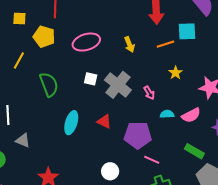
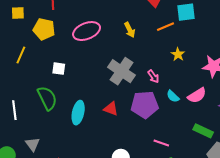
white square: (91, 79) -> (59, 69), moved
green semicircle: (49, 84) -> (47, 98), moved
cyan semicircle: (167, 114) -> (173, 96), turned -128
purple pentagon: (138, 135) -> (145, 105), moved
gray triangle: (23, 140) -> (33, 144), moved, turned 35

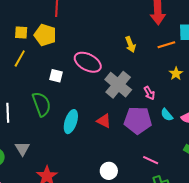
yellow square: (18, 13) -> (21, 33), moved
pink ellipse: (87, 31) -> (88, 62), moved, turned 44

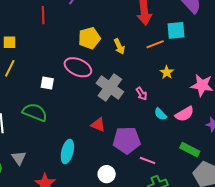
yellow pentagon: (45, 35) -> (89, 38), moved, turned -30
green semicircle: (42, 104) -> (35, 112), turned -45
purple pentagon: (138, 120) -> (127, 140), moved
cyan ellipse: (71, 122) -> (67, 152), moved

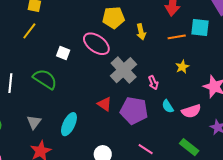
purple pentagon: (127, 140) -> (134, 111), moved
gray triangle: (19, 158) -> (34, 122), moved

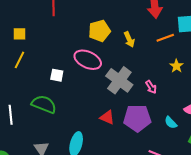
cyan semicircle: (168, 106) -> (171, 123), moved

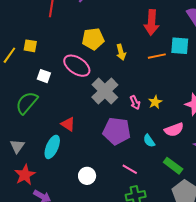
yellow square: (20, 34) -> (30, 46), moved
yellow star: (176, 66) -> (155, 102), moved
green semicircle: (44, 104) -> (27, 103), turned -80
red triangle: (107, 117) -> (68, 124), moved

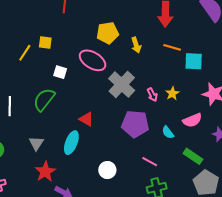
cyan square: (180, 46) -> (194, 61), moved
orange line: (157, 56) -> (172, 47), turned 30

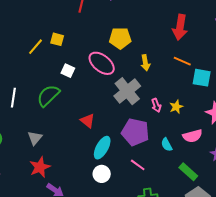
yellow arrow: (136, 45) -> (145, 63), moved
cyan ellipse: (71, 143) -> (102, 148), moved
pink line: (150, 162) -> (138, 165), moved

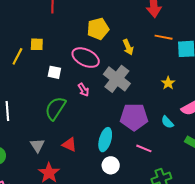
green semicircle: (48, 96) -> (55, 108), moved
pink arrow: (156, 105) -> (83, 90), moved
red triangle: (88, 121) -> (69, 145), moved

